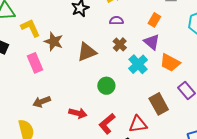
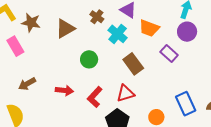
brown rectangle: (159, 104) -> (133, 64), moved

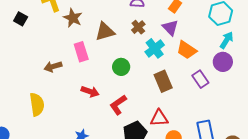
pink rectangle: (15, 46) -> (81, 52), moved
brown arrow: (27, 84) -> (53, 67), moved
red triangle: (125, 93) -> (159, 118), moved

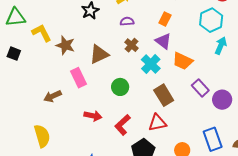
purple circle: (223, 62) -> (222, 100), moved
red triangle: (159, 118) -> (157, 123), moved

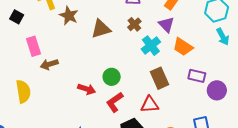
cyan arrow: (221, 46) -> (223, 37), turned 120
pink rectangle: (78, 78) -> (34, 46), moved
green circle: (120, 87) -> (112, 77), moved
purple rectangle: (200, 88) -> (197, 76), turned -42
yellow semicircle: (42, 136) -> (23, 92), moved

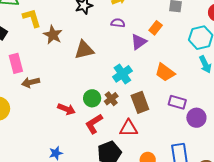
brown cross: (134, 24) -> (111, 99), moved
purple triangle: (166, 25) -> (139, 42), moved, turned 36
cyan cross: (151, 46) -> (122, 74), moved

